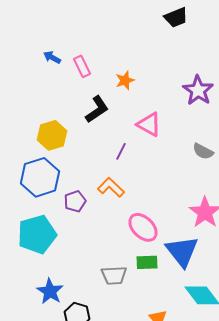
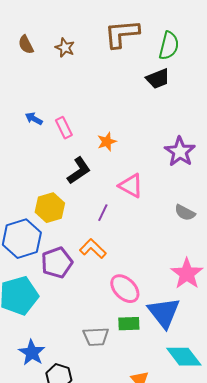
yellow hexagon: (52, 135) -> (50, 208), moved
purple pentagon: (75, 201) -> (57, 263), size x1.4

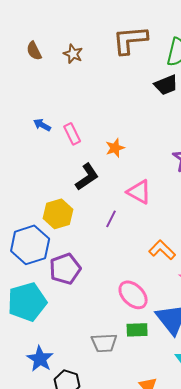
orange L-shape: (93, 249) -> (162, 250), moved

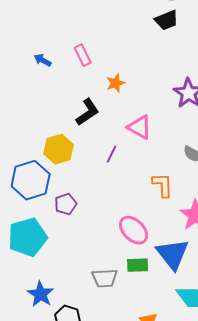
pink rectangle: (72, 134) -> (83, 55), moved
orange L-shape: (162, 250) -> (163, 185), turned 44
purple pentagon: (65, 269) -> (66, 204), size x0.7

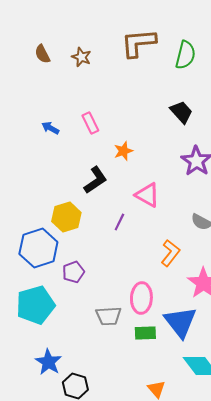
black trapezoid: (167, 20) -> (181, 112), moved, turned -110
orange L-shape: (163, 185) -> (170, 253), turned 40
pink ellipse: (134, 230) -> (141, 298), turned 48
gray trapezoid: (105, 278) -> (108, 316), moved

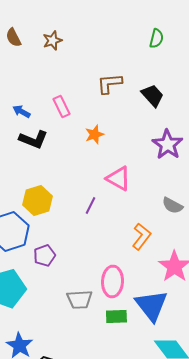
brown L-shape: (138, 43) -> (109, 83), moved, size x0.7
green semicircle: (185, 55) -> (156, 38), size x0.7
brown star: (81, 57) -> (52, 40), turned 30
black L-shape: (95, 180) -> (33, 139), moved, turned 56

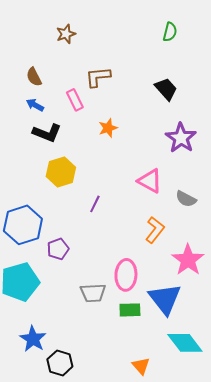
brown semicircle: (13, 37) -> (34, 77), moved
brown L-shape: (109, 83) -> (98, 77), moved
pink triangle: (118, 178) -> (150, 181), moved
yellow hexagon: (37, 200) -> (61, 172), moved
purple line: (90, 205) -> (95, 204), moved

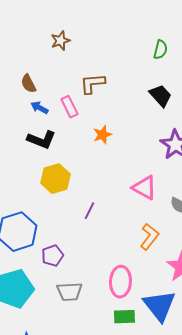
green semicircle: (170, 32) -> (160, 50), moved
blue arrow: (35, 105) -> (39, 108), moved
gray trapezoid: (93, 293) -> (69, 292), moved

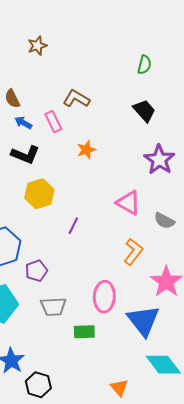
brown star: (60, 41) -> (37, 46), moved
brown L-shape: (92, 84) -> (76, 99), turned 36
green rectangle: (124, 317) -> (84, 332), moved

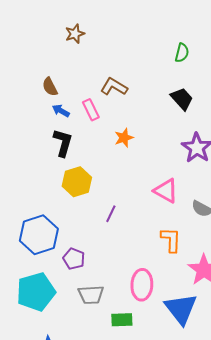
black L-shape: (25, 155) -> (63, 143), turned -96
orange L-shape: (133, 252) -> (171, 240), turned -36
purple pentagon: (36, 271) -> (74, 259), turned -30

